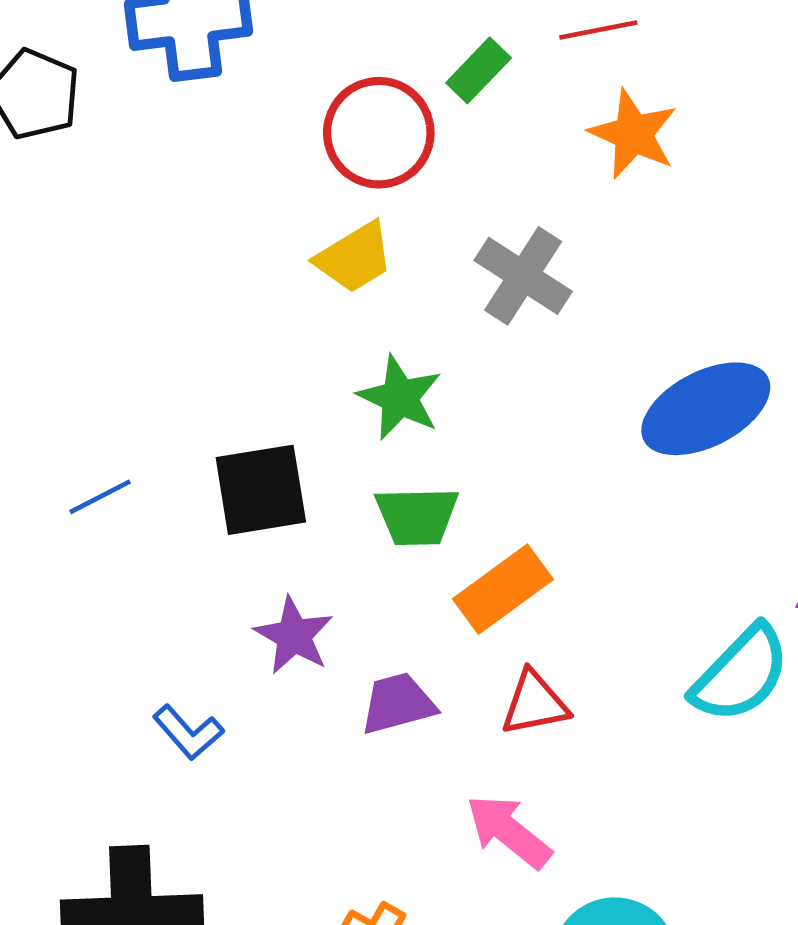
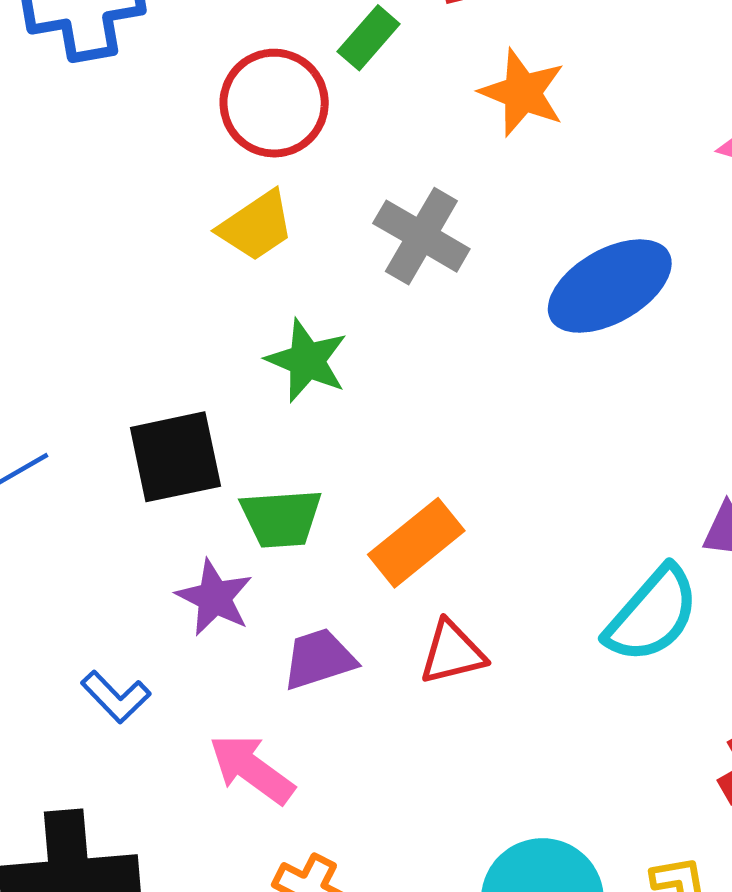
blue ellipse: (706, 409) -> (610, 286), moved
green trapezoid: (417, 516) -> (281, 518), moved
pink arrow: (509, 831) -> (252, 769), moved

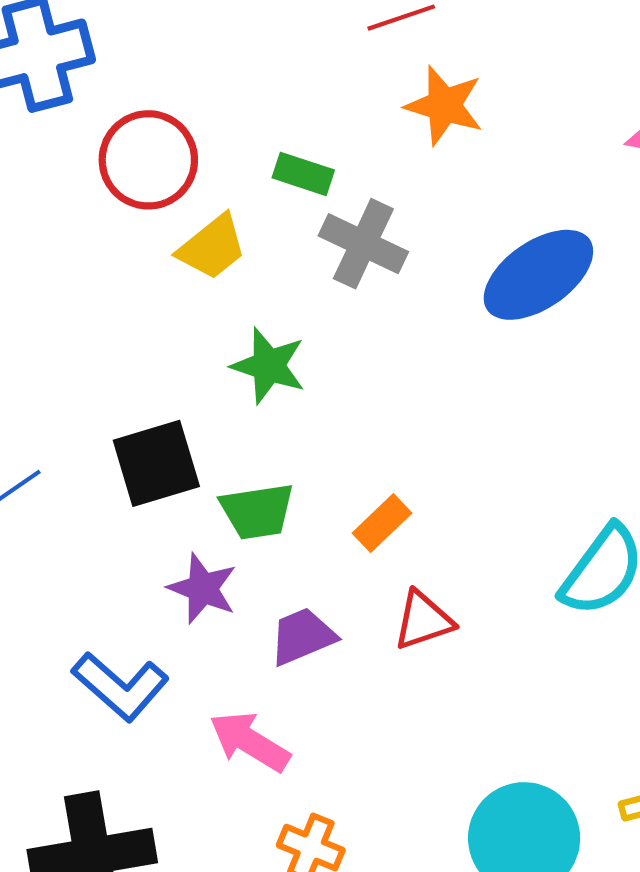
green rectangle: (369, 38) -> (303, 174), moved, turned 72
red circle: (274, 103) -> (148, 160), moved
orange rectangle: (416, 543) -> (382, 523), size x0.7
blue L-shape: (116, 697) -> (120, 686), size x1.5

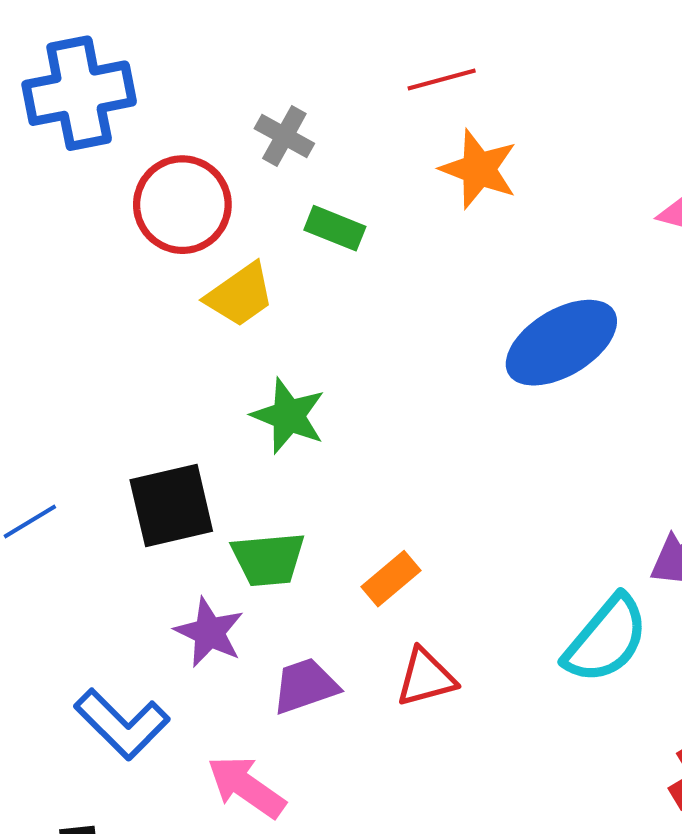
gray cross: (363, 244) -> (284, 136), moved, size x0.7

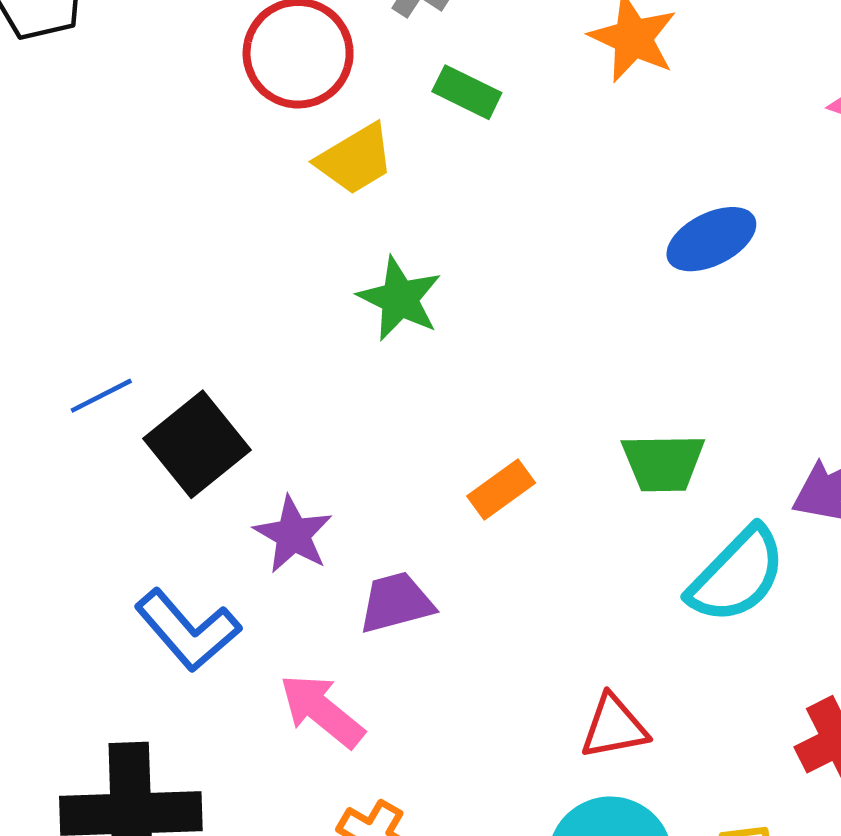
blue ellipse: (561, 343) -> (711, 239), size x0.7
black square: (171, 506) -> (197, 444), moved, turned -30
green trapezoid: (268, 559) -> (663, 463), moved
red triangle: (426, 678) -> (614, 727), moved

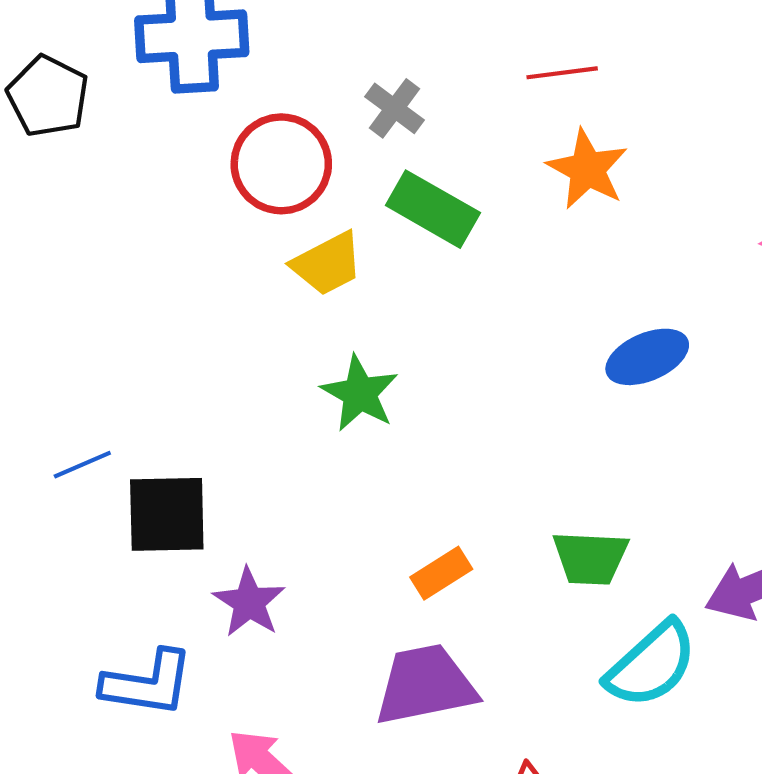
green rectangle: (467, 92) -> (433, 209), size x1.5
black square: (197, 444) -> (167, 514), turned 34
purple trapezoid: (396, 603) -> (425, 685), moved, size x1.5
blue L-shape: (188, 630) -> (148, 683), turned -44

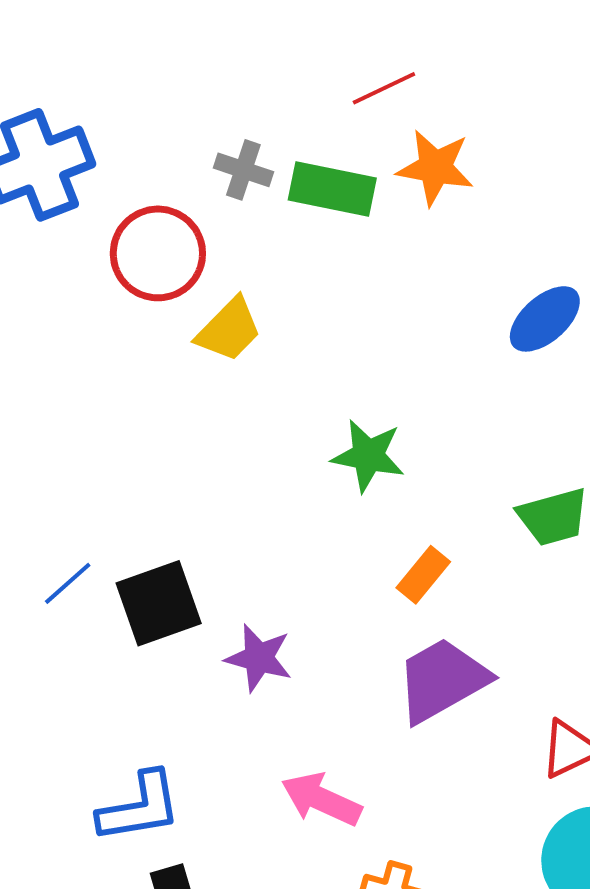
green rectangle: (433, 209) -> (332, 189), moved
green star: (360, 393) -> (368, 456), moved
blue L-shape: (148, 683) -> (140, 807), moved

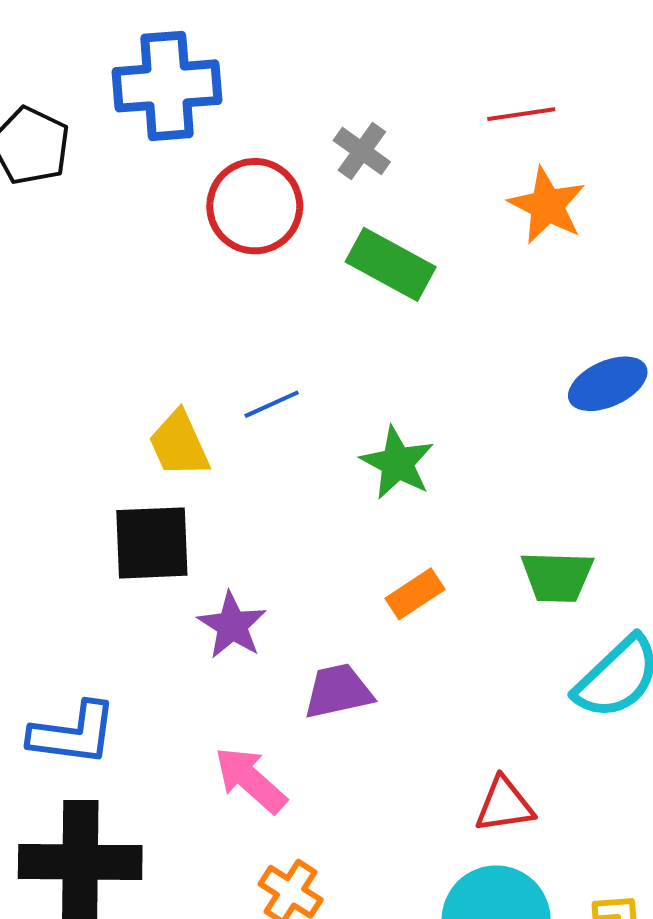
green rectangle: (332, 189) -> (391, 264), moved
yellow trapezoid: (229, 330) -> (179, 444), moved, turned 94
blue line: (68, 583) -> (272, 404), moved
purple trapezoid: (442, 680) -> (338, 691), moved, size x0.7

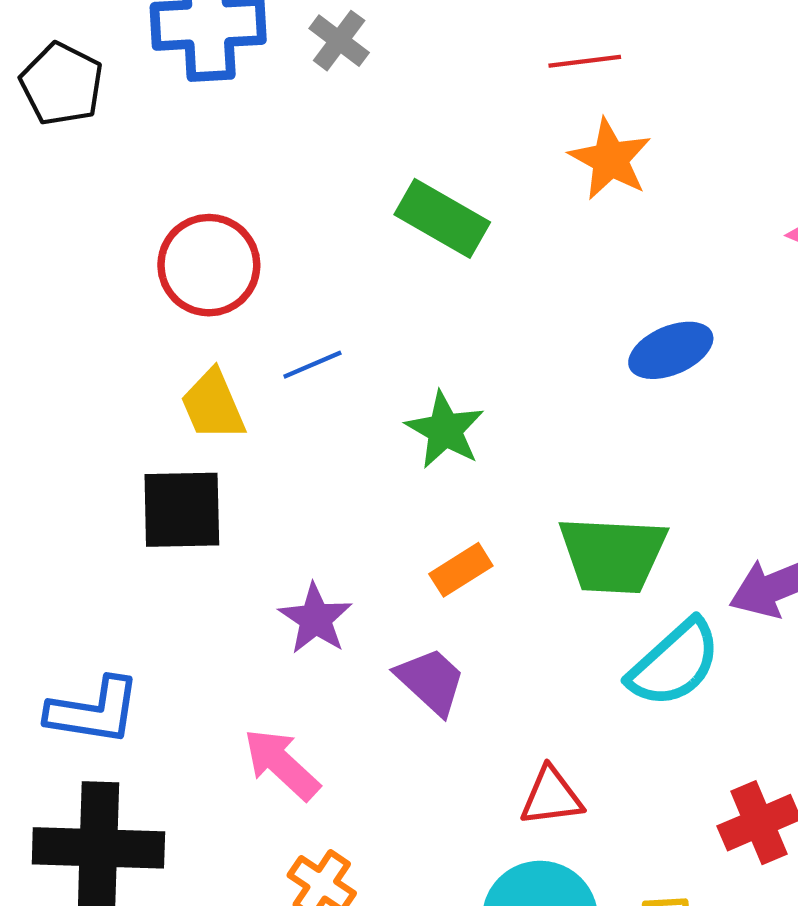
gray cross: (362, 151) -> (339, 41), moved
red circle: (255, 206) -> (209, 265), moved
green trapezoid: (557, 577) -> (613, 555), size x1.4
purple star: (232, 625) -> (315, 619), moved
purple trapezoid: (338, 691) -> (431, 681), moved, turned 54

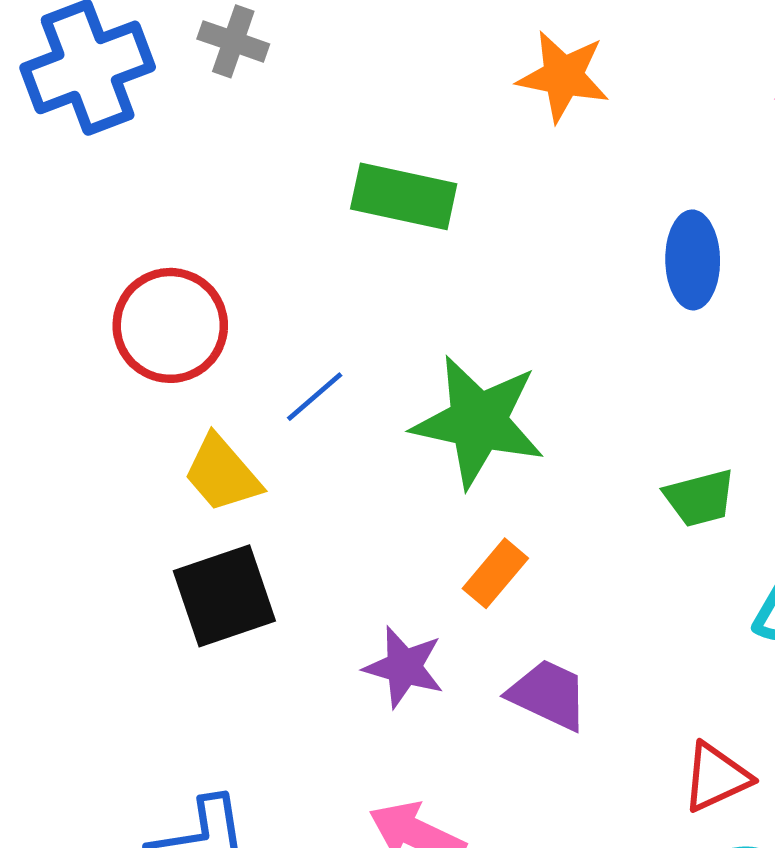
blue ellipse: (671, 350) -> (693, 260), turned -50
green star: (445, 430) -> (478, 422), size x1.5
green trapezoid: (613, 555) -> (700, 498), size x0.6
orange rectangle: (461, 570) -> (495, 573), moved

